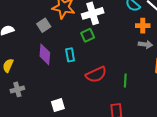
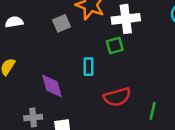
purple diamond: (45, 54) -> (52, 86), moved, turned -30
gray cross: (17, 89) -> (33, 118), moved

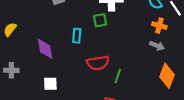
green line: (153, 111) -> (118, 76), moved
gray cross: (33, 118) -> (11, 70), moved

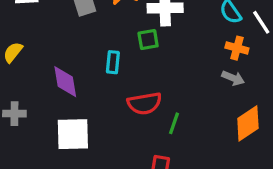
orange diamond: (167, 76) -> (248, 123), turned 35
white square: (50, 84) -> (73, 134), size x1.6

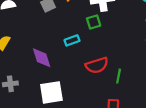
cyan rectangle: (113, 62) -> (72, 40), turned 72

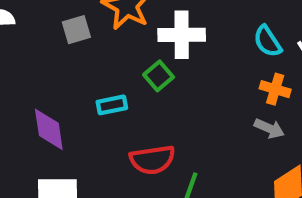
green square: (94, 22) -> (159, 76), turned -32

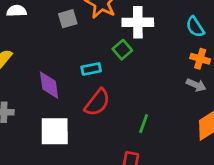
red semicircle: (152, 160) -> (97, 102), moved, turned -44

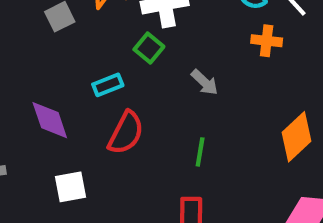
gray arrow: (196, 85) -> (205, 82), moved, turned 30
white square: (55, 131) -> (71, 187), size x0.7

